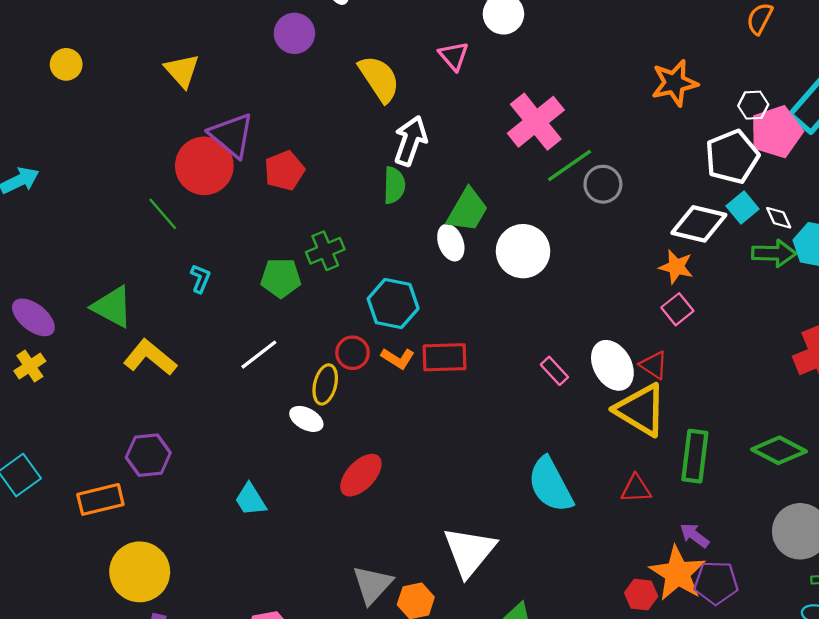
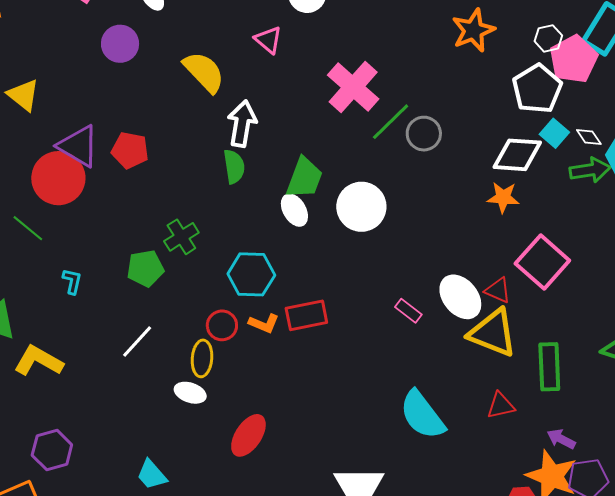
red pentagon: (284, 171) -> (130, 150), moved, turned -30
pink square: (677, 309) -> (542, 262), moved, size x1.8

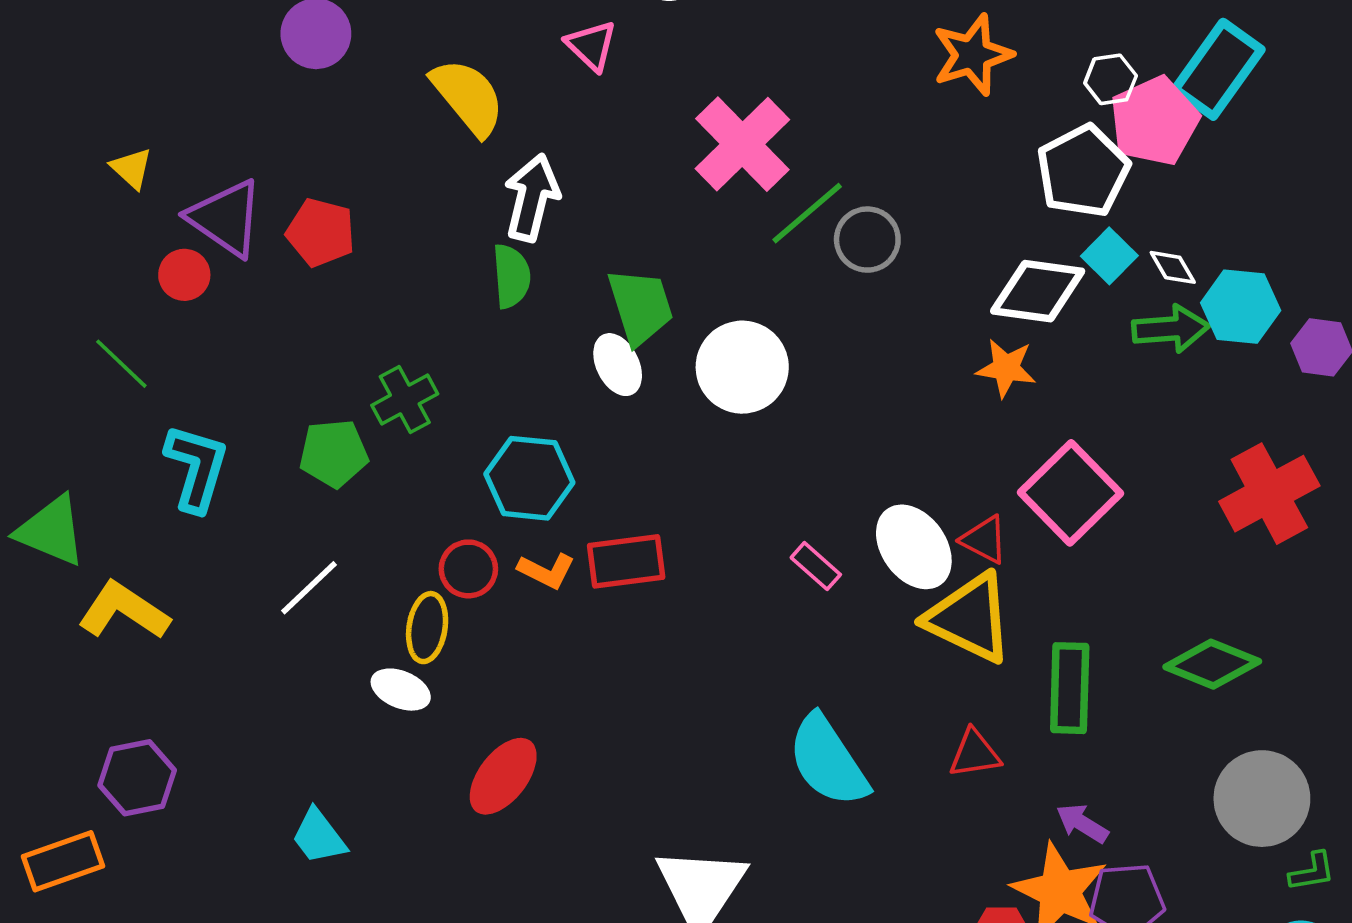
yellow triangle: (23, 95) -> (132, 168), moved, size x0.7
red circle: (58, 178) -> (184, 275), size x0.5
green trapezoid: (304, 178) -> (640, 306), turned -42
cyan L-shape: (72, 281) -> (196, 468), size x1.8

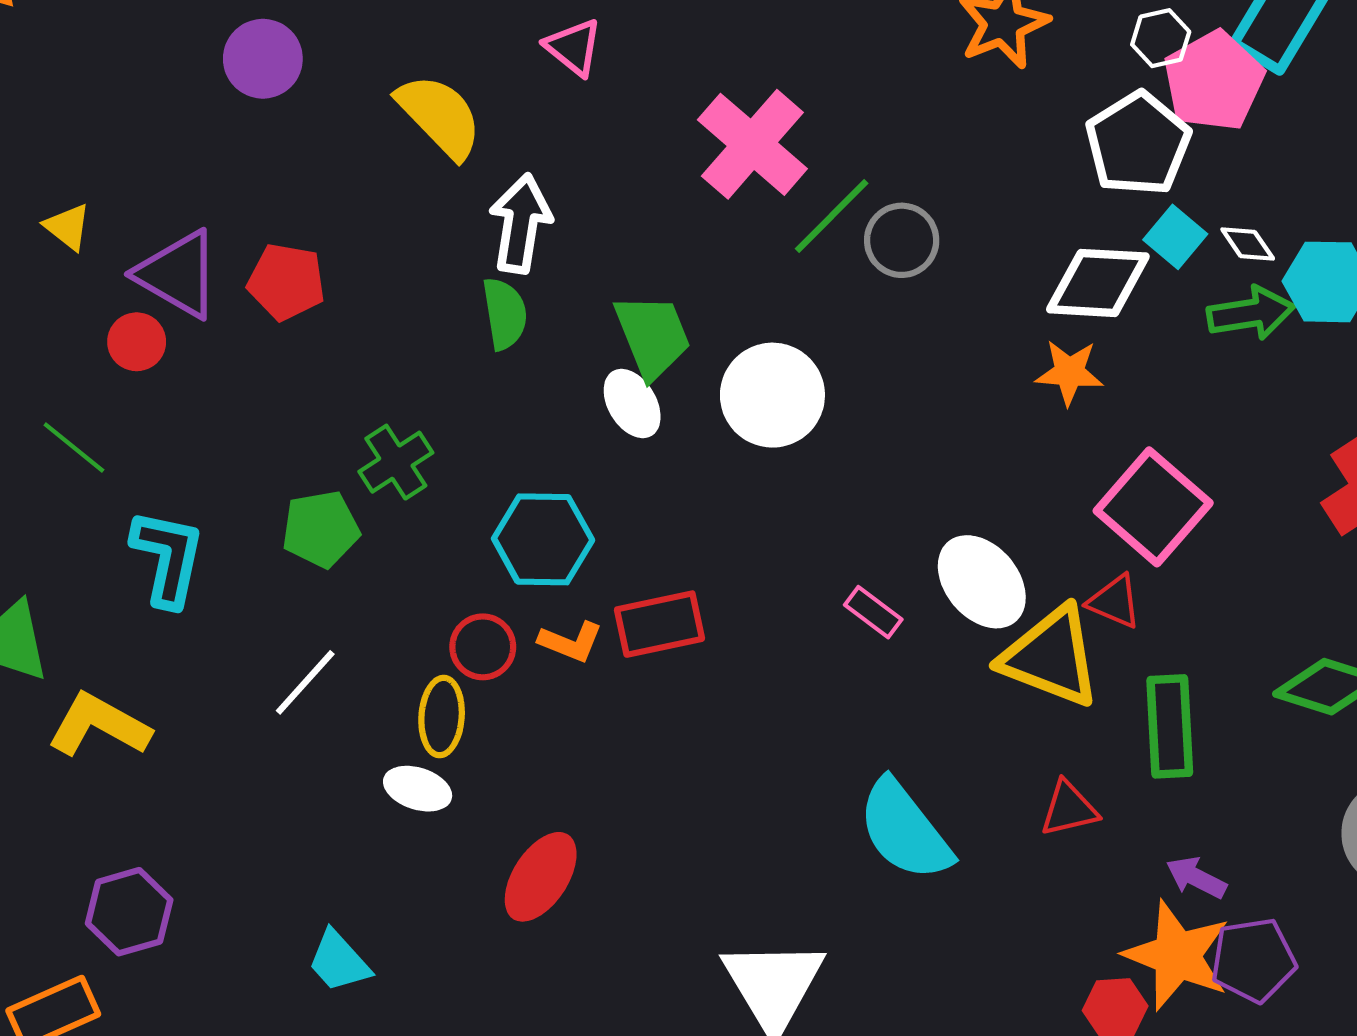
red triangle: (984, 540) -> (1115, 602), moved

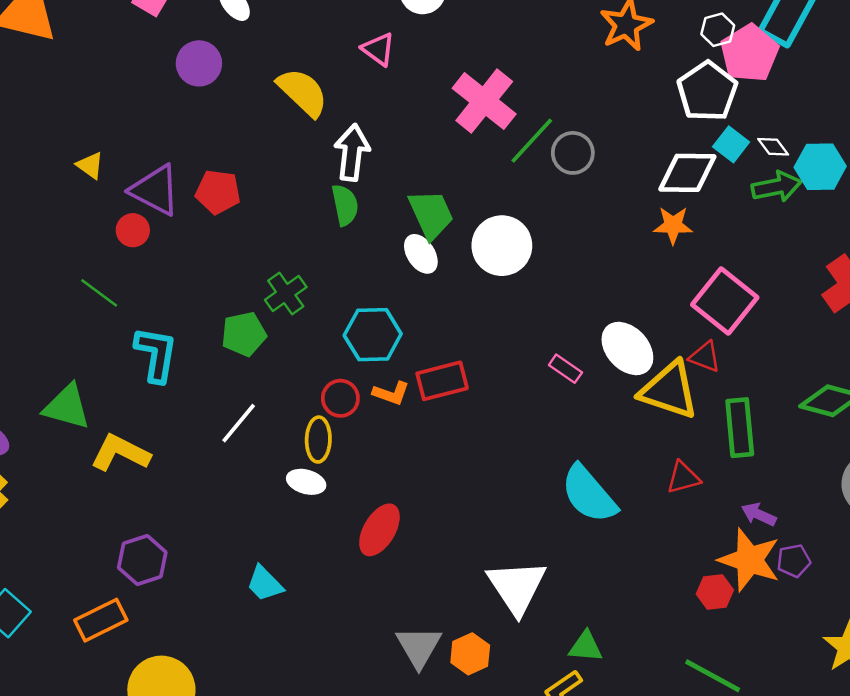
purple pentagon: (1253, 960) -> (794, 561), size x0.7

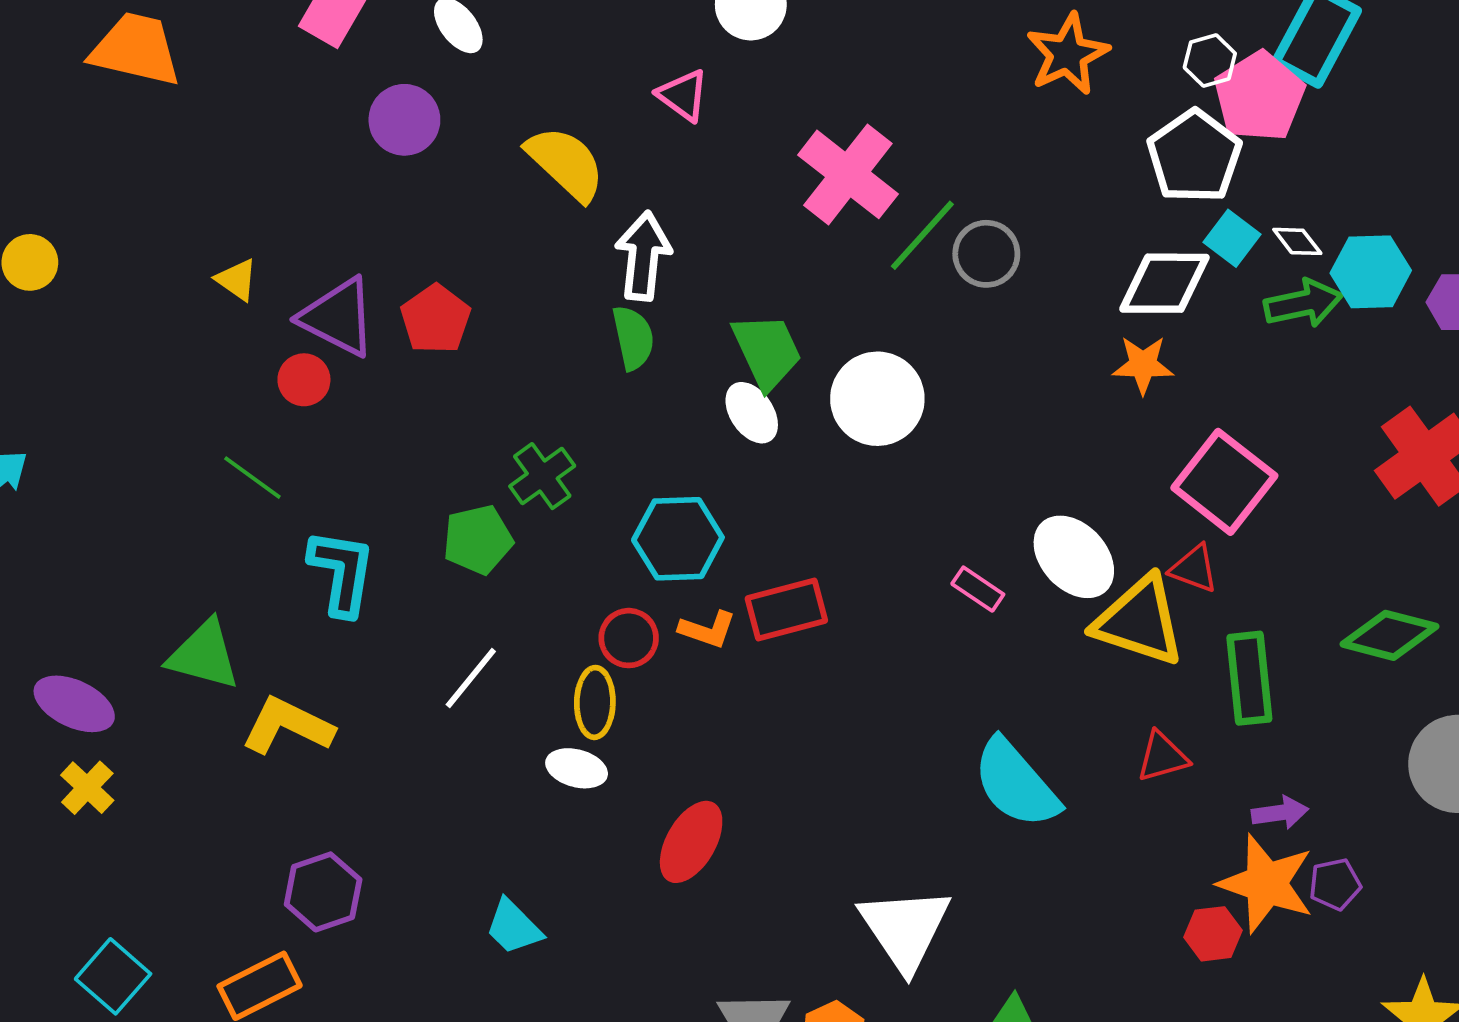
red pentagon: (218, 192) -> (436, 319), turned 30
purple arrow: (759, 514) -> (1280, 813), turned 148

